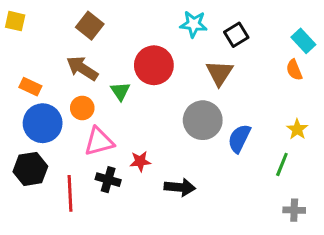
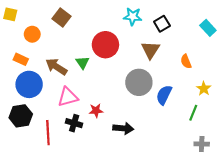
brown arrow: (82, 68) -> (56, 67), moved
orange semicircle: (294, 70) -> (186, 61), moved
orange circle: (82, 108) -> (32, 34), moved

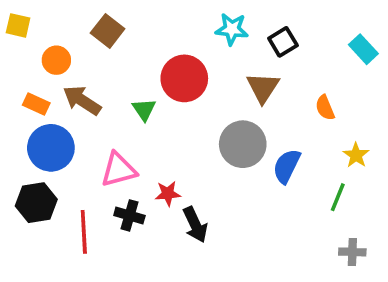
brown arrow: (56, 67) -> (82, 100), moved
black arrow: (123, 128) -> (195, 225), moved, turned 60

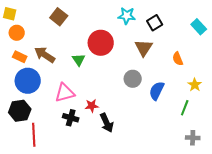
orange circle: (56, 60) -> (17, 33), moved
gray circle: (243, 144) -> (133, 79), size x0.7
red line: (84, 232) -> (34, 135), moved

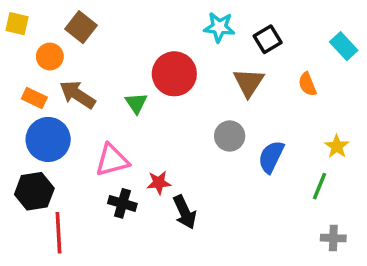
brown square: (59, 17) -> (81, 27), moved
orange circle: (17, 33) -> (50, 57), moved
orange semicircle: (178, 59) -> (307, 84), moved

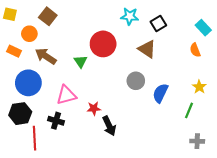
brown triangle: (249, 82) -> (147, 49), turned -30
orange semicircle: (307, 84) -> (195, 50), moved
orange rectangle: (34, 98) -> (14, 51), moved
black cross: (122, 203) -> (56, 121), moved

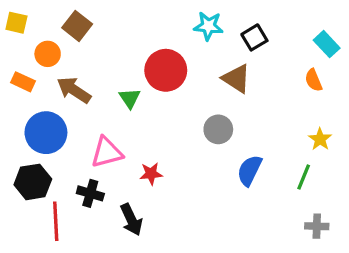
blue semicircle: (160, 93) -> (249, 170), moved
black arrow: (109, 126) -> (131, 220), moved

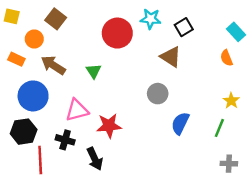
red circle: (166, 70) -> (117, 33), moved
red star: (151, 174) -> (109, 126), size x1.5

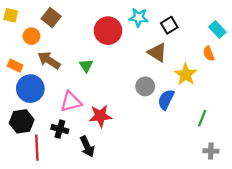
orange rectangle: (16, 59) -> (15, 66), moved
yellow star: (231, 101) -> (186, 74), moved, size x1.5
blue semicircle: (180, 123) -> (166, 100), moved

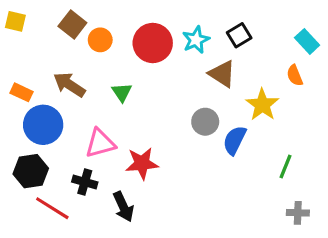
cyan star: (139, 18) -> (196, 40), moved, turned -30
orange circle: (31, 36) -> (100, 40), moved
red line: (37, 148) -> (52, 208), turned -55

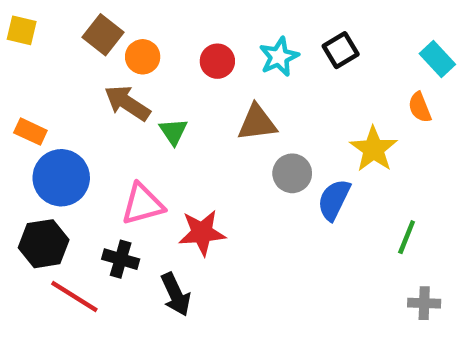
red circle: (153, 43) -> (217, 61), size x0.6
brown triangle: (222, 74) -> (257, 123), moved, turned -40
brown arrow: (69, 85) -> (127, 103), moved

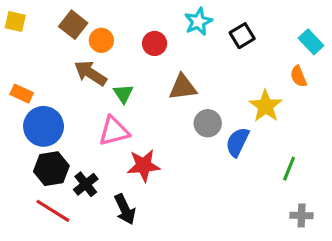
cyan star: (279, 57) -> (198, 22), moved
pink triangle: (143, 204) -> (114, 131), moved
black hexagon: (44, 244) -> (51, 169), moved
black cross: (121, 259) -> (86, 184), turned 35

